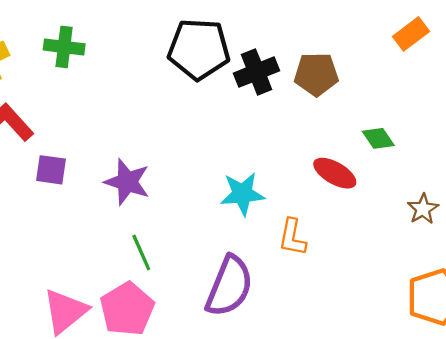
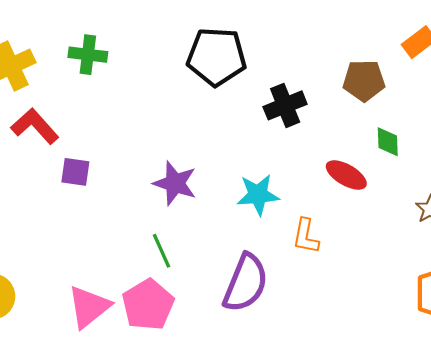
black cross: (257, 72) -> (285, 105), moved
brown pentagon: (316, 74) -> (364, 81), moved
green diamond: (378, 138) -> (388, 142), turned 32
purple star: (127, 182) -> (175, 183), moved

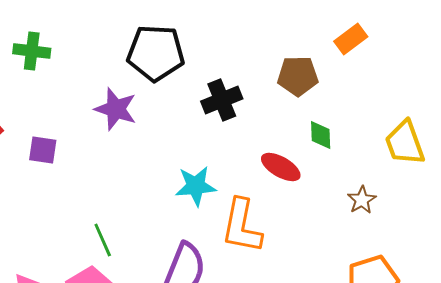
purple square: (75, 172) -> (43, 150), moved
purple star: (175, 183) -> (116, 109), moved
orange L-shape: (306, 236) -> (242, 226), size x1.6

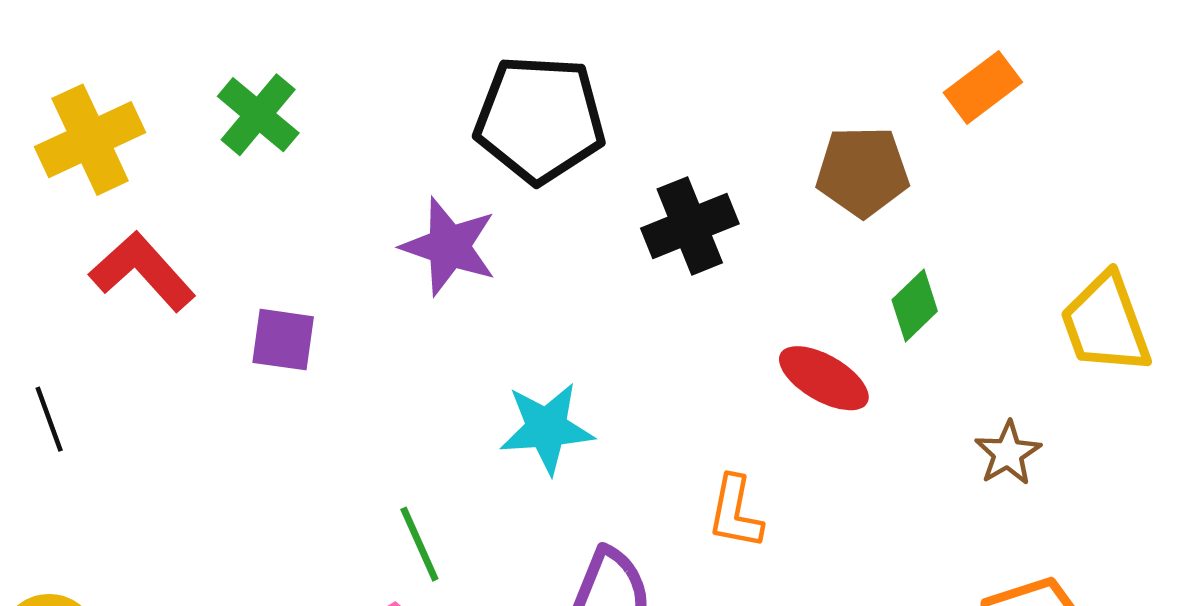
green cross: (32, 51) -> (258, 115), turned 33
green diamond: (321, 135) -> (915, 305), turned 48
cyan star: (196, 186) -> (547, 428), moved
orange L-shape: (242, 226) -> (735, 512), size x0.6

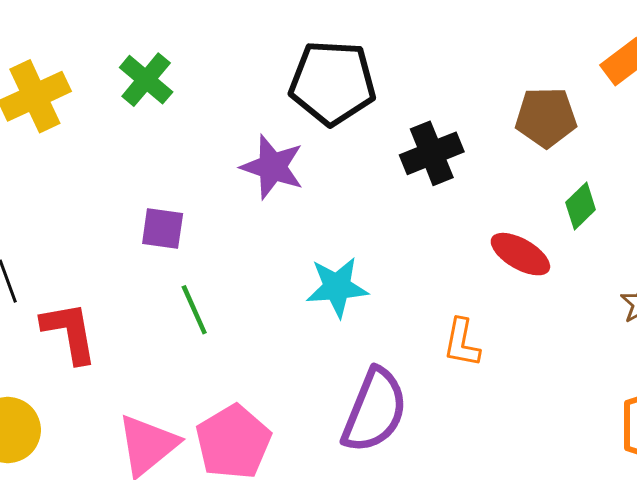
red L-shape: (142, 271) -> (69, 332), moved, turned 32
green line: (419, 544) -> (194, 310), moved

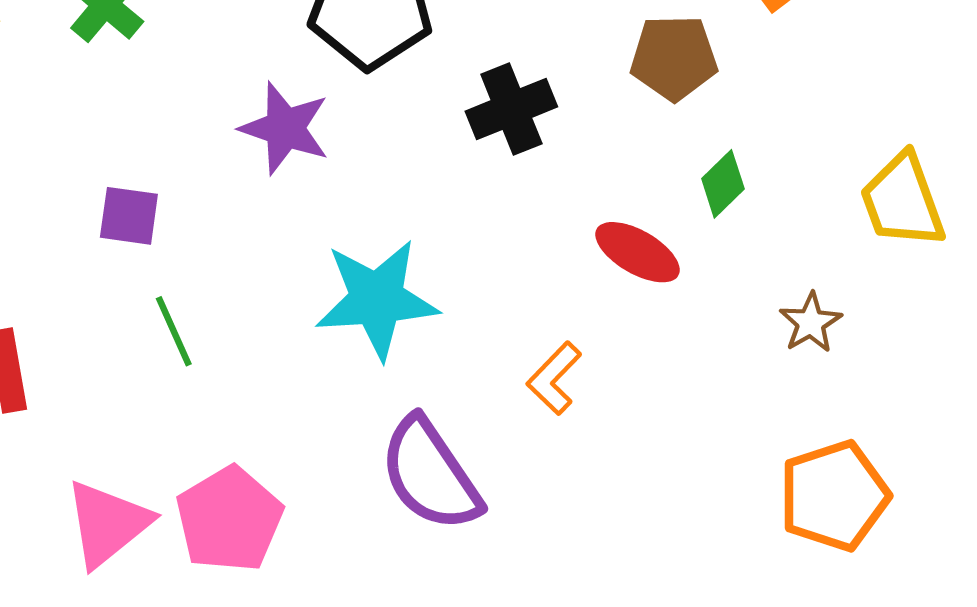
cyan star: (337, 287) -> (377, 299), size x1.4
orange L-shape: (462, 343) -> (554, 378), turned 33
purple semicircle: (375, 410) -> (430, 474), turned 124

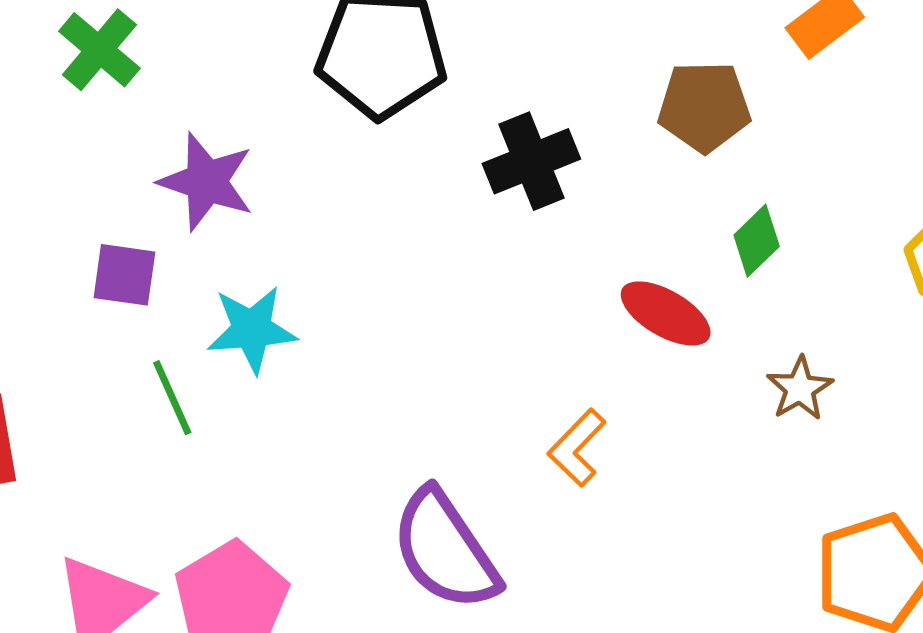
purple star: (285, 128) -> (206, 182), moved
cyan star: (377, 299) -> (252, 329), moved, size x0.7
brown star: (811, 323) -> (800, 389), moved

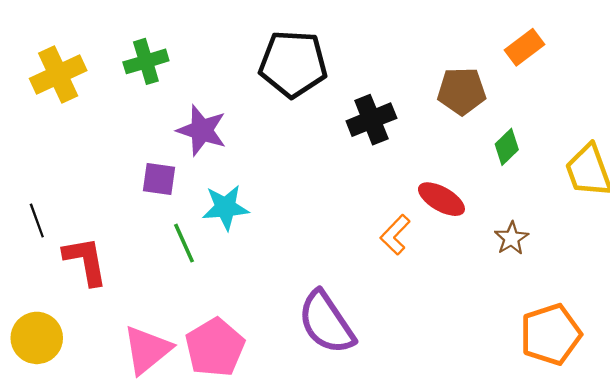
green cross: (99, 50) -> (146, 61), turned 33
green diamond: (757, 241) -> (507, 147), moved
orange L-shape: (577, 448) -> (395, 235), moved

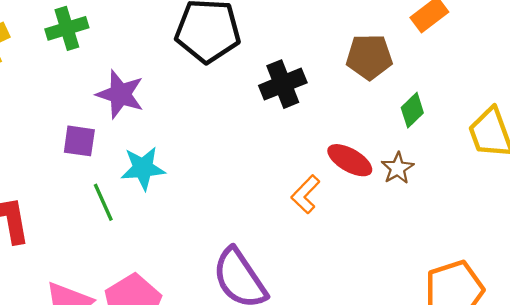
brown star: (511, 238) -> (398, 168), moved

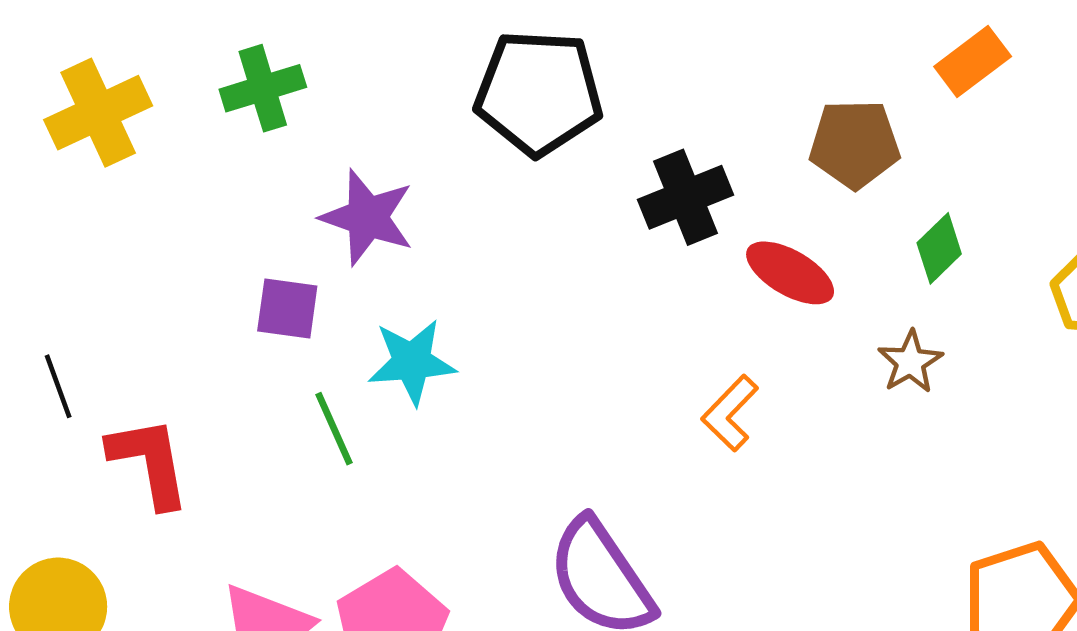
red ellipse: (350, 160) -> (790, 273), moved

